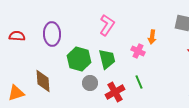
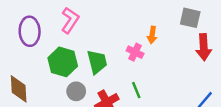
pink L-shape: (107, 25) -> (70, 20), moved

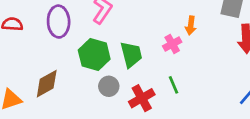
pink cross: (135, 52) -> (172, 44), turned 35
brown diamond: (19, 89) -> (47, 84), turned 64

